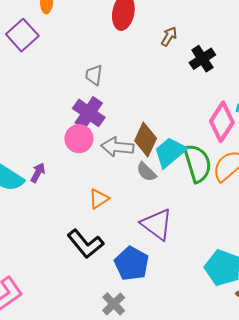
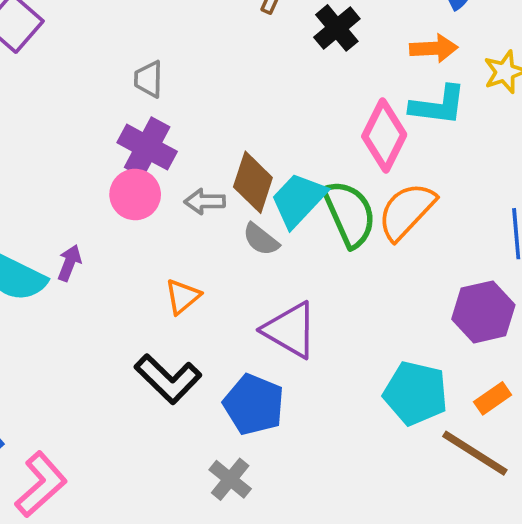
gray arrow: (117, 147) -> (205, 201), size x0.7

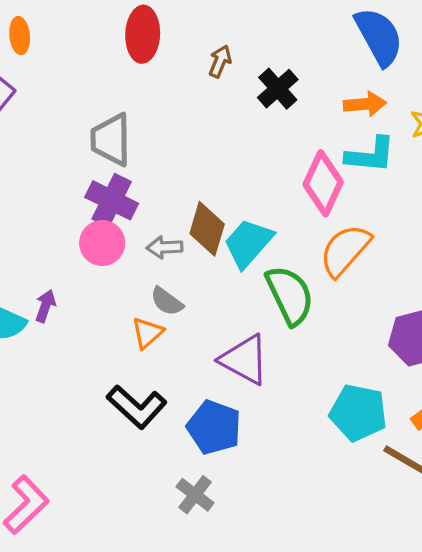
gray trapezoid: (149, 79) -> (111, 140), size x1.6
green semicircle: (350, 214) -> (290, 295), moved
gray semicircle: (261, 239) -> (167, 301), moved

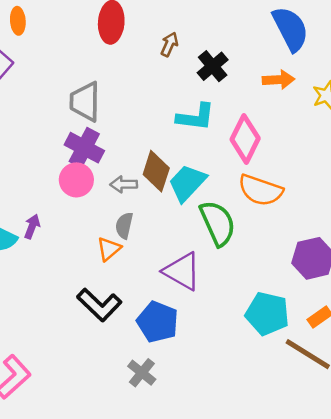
cyan L-shape: (370, 155) -> (196, 117), moved
orange semicircle: (345, 250) -> (261, 190), turned -114
gray semicircle: (167, 301) -> (124, 225), turned 65

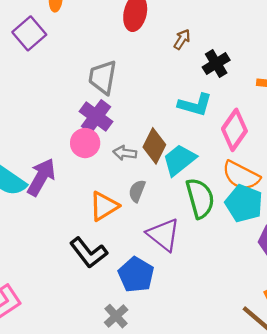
gray semicircle: (124, 225) -> (137, 191), moved
purple arrow: (32, 227) -> (41, 177), size x1.8
orange triangle: (109, 249) -> (104, 206), size x1.4
cyan pentagon: (267, 314) -> (244, 203), moved

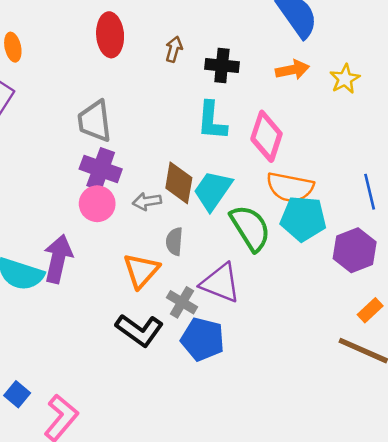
black cross: (216, 64) -> (222, 65), turned -36
cyan L-shape: (195, 105) -> (212, 121), turned 96
gray cross: (116, 316) -> (182, 302), moved

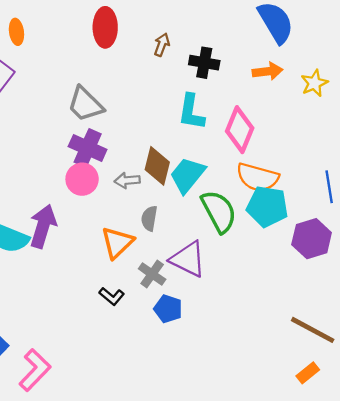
gray trapezoid: (95, 121) -> (85, 104), turned -42
orange rectangle: (370, 310) -> (308, 373), moved
black L-shape: (139, 330) -> (112, 296), size x0.6
blue pentagon: (203, 339) -> (168, 309), size x0.7

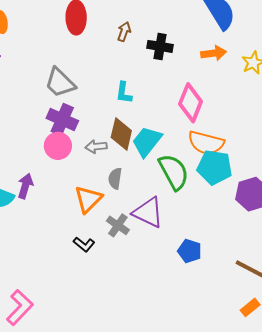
cyan L-shape: (191, 112) -> (124, 93), moved, size x0.7
purple arrow: (43, 226) -> (25, 186), size x0.7
blue pentagon: (168, 309) -> (190, 251), moved

